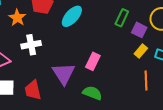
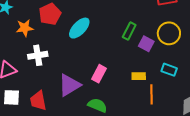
orange star: (17, 18) -> (25, 28), turned 30
yellow rectangle: (141, 51) -> (139, 76), moved, turned 48
purple triangle: (64, 74) -> (69, 85), turned 30

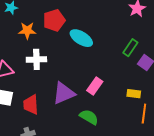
cyan ellipse: (79, 28) -> (81, 38), turned 70

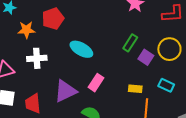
cyan ellipse: (81, 38) -> (81, 49), moved

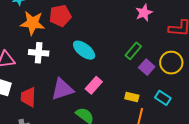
orange star: (26, 30) -> (32, 23), size x1.4

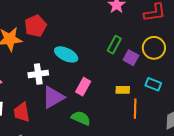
white cross: (39, 53) -> (38, 74), moved

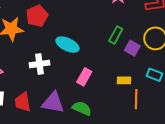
purple triangle: (53, 97) -> (53, 103), moved, turned 40

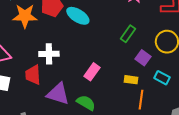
cyan ellipse: (67, 45) -> (78, 16), moved
purple square: (132, 48) -> (143, 58), moved
red trapezoid: (23, 102) -> (33, 75), moved

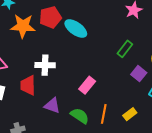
yellow rectangle: (131, 80) -> (130, 114), moved, turned -48
purple triangle: (58, 94) -> (52, 105), size x0.7
orange line: (141, 100) -> (104, 114), moved

